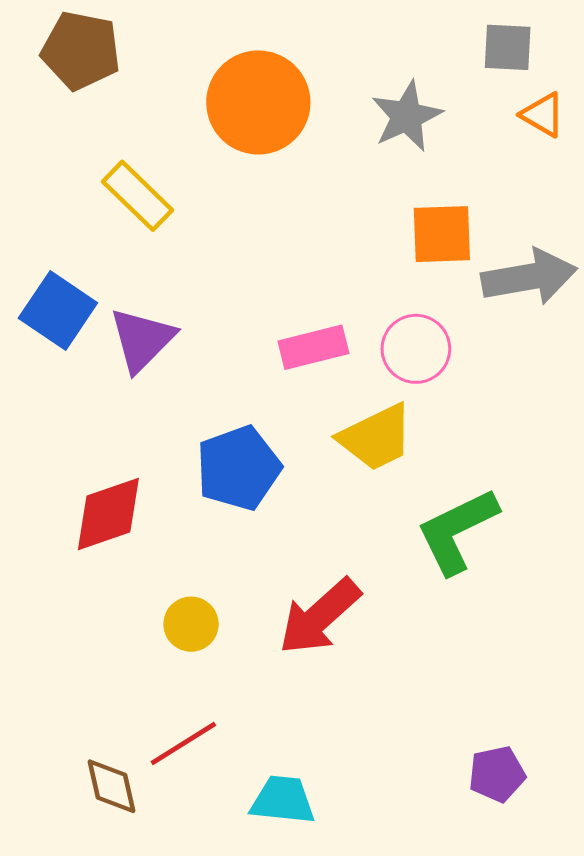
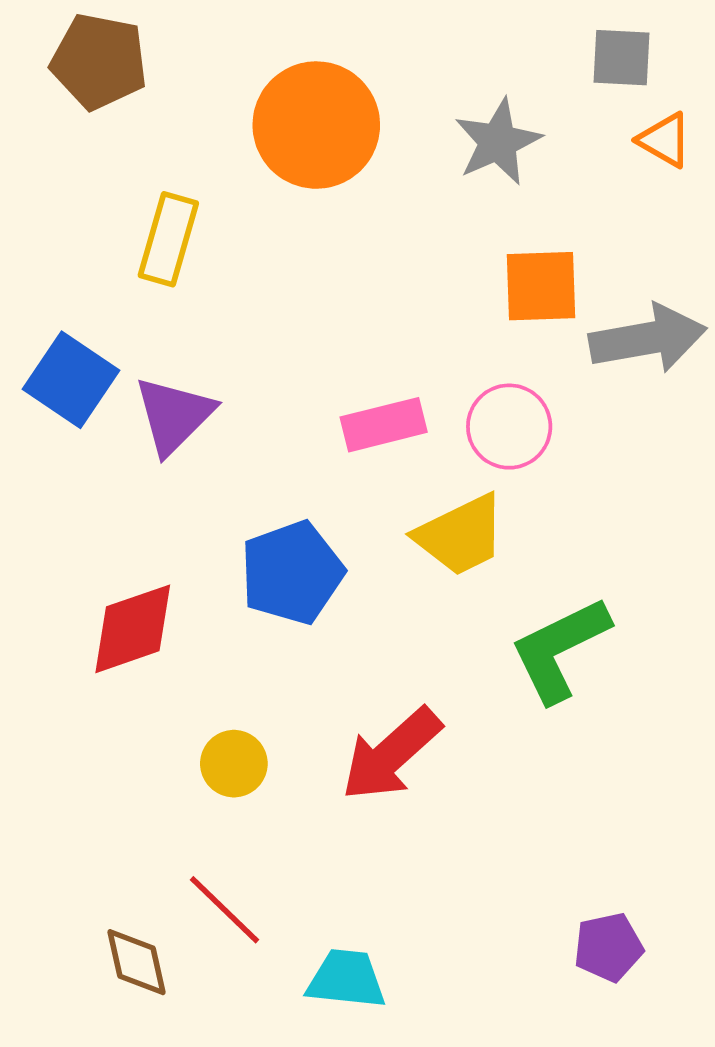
yellow rectangle: (137, 196) -> (168, 239), turned 62
red line: (183, 743) -> (225, 910), turned 76

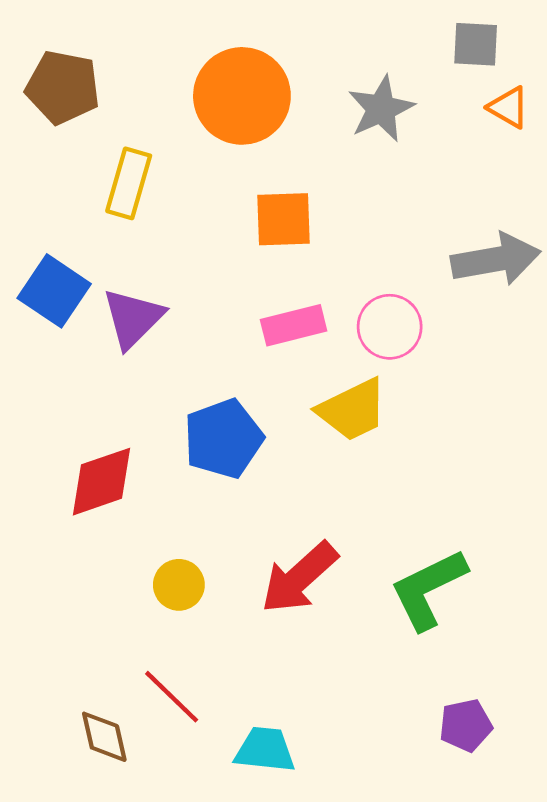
brown pentagon: (99, 61) -> (63, 87), moved
orange square: (541, 286) -> (284, 219), moved
green L-shape: (560, 649) -> (428, 589), moved

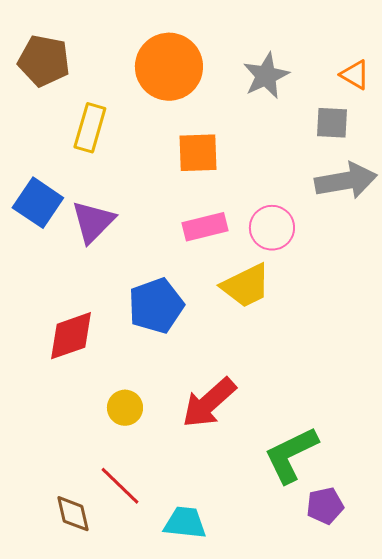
gray square: (476, 44) -> (332, 123), moved
green L-shape: (428, 589) -> (291, 455), moved

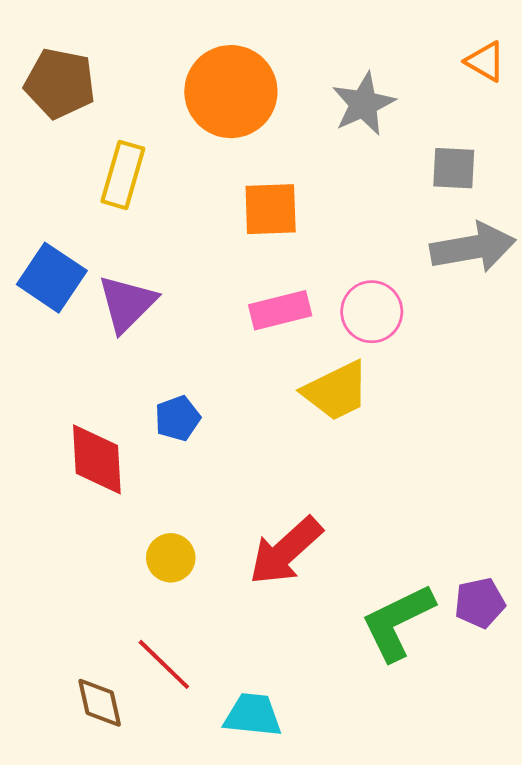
orange triangle: (355, 75) -> (485, 61), moved
blue pentagon: (156, 306) -> (178, 418), moved, size x0.6
red diamond: (71, 336) -> (97, 459), turned -74
purple pentagon: (325, 506) -> (480, 603), moved

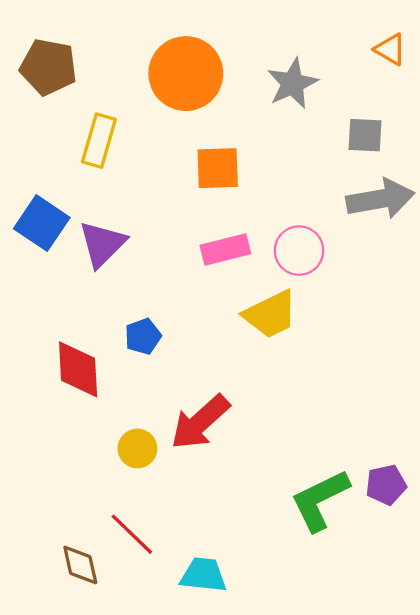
red arrow: (286, 551) -> (200, 422), moved

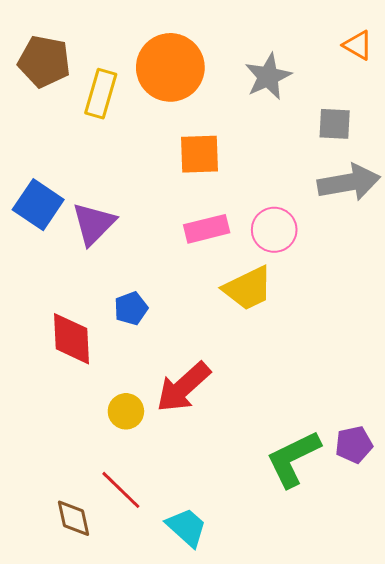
yellow rectangle: (99, 141) -> (101, 94), moved
cyan trapezoid: (203, 575) -> (186, 527), turned 36

